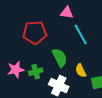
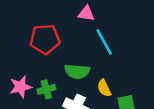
green semicircle: (60, 58) -> (77, 71), turned 120

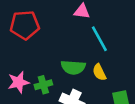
red pentagon: (45, 39) -> (25, 25), moved
yellow semicircle: (104, 88) -> (99, 72), moved

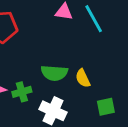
cyan line: (99, 39) -> (94, 19), moved

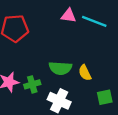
cyan line: (94, 19) -> (94, 21), turned -40

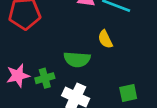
yellow semicircle: (85, 73) -> (105, 39), moved

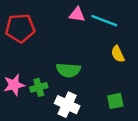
yellow semicircle: (105, 39) -> (118, 54), moved

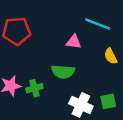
pink triangle: (77, 15) -> (74, 42), moved
white cross: (67, 105) -> (81, 105), moved

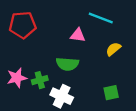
yellow semicircle: (111, 56) -> (113, 49), turned 77
white cross: (81, 105) -> (62, 96), moved

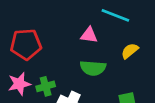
red pentagon: (23, 25) -> (26, 44), moved
green semicircle: (67, 64) -> (93, 68), moved

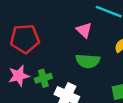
pink triangle: (89, 35) -> (84, 30), turned 35

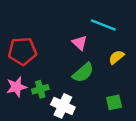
green semicircle: (88, 61) -> (83, 73), turned -45

